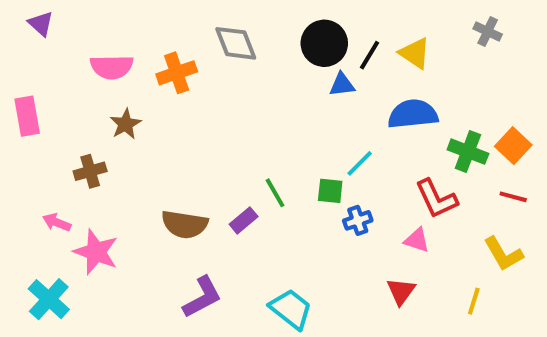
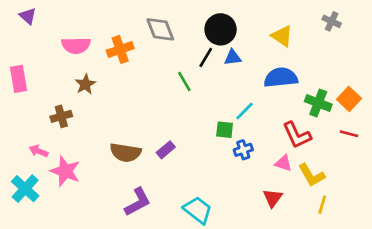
black line: (370, 55) -> (206, 57), moved
green line: (275, 193) -> (184, 82), moved
yellow L-shape: (503, 254) -> (312, 175), moved
cyan cross: (49, 299) -> (25, 189), moved

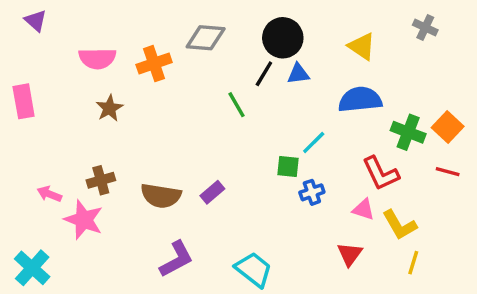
gray diamond: (160, 29) -> (206, 38), turned -64
brown cross: (61, 116) -> (101, 180), moved
cyan cross: (25, 189) -> (32, 268), moved

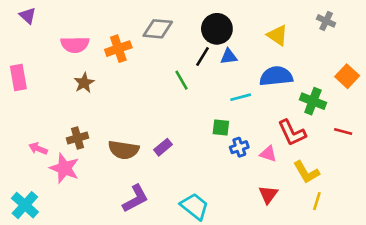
orange square: (448, 127) -> (347, 76), moved
cyan line: (314, 143) -> (241, 97), moved, turned 30
pink triangle: (363, 209) -> (268, 154), moved

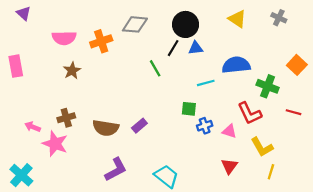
yellow triangle: (277, 35) -> (237, 19), moved

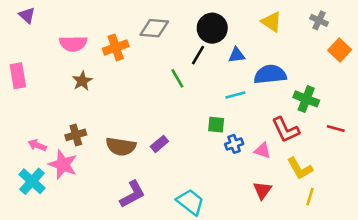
blue triangle: (196, 48) -> (237, 55), moved
orange square: (297, 65) -> (340, 50), moved
cyan cross: (21, 175) -> (32, 181), moved

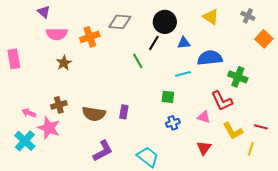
purple triangle: (27, 15) -> (44, 12), moved
red line: (336, 129) -> (261, 127), moved
purple rectangle: (159, 144) -> (124, 112), turned -40
blue cross: (234, 144) -> (173, 123), moved
yellow line: (310, 197) -> (251, 149), moved

